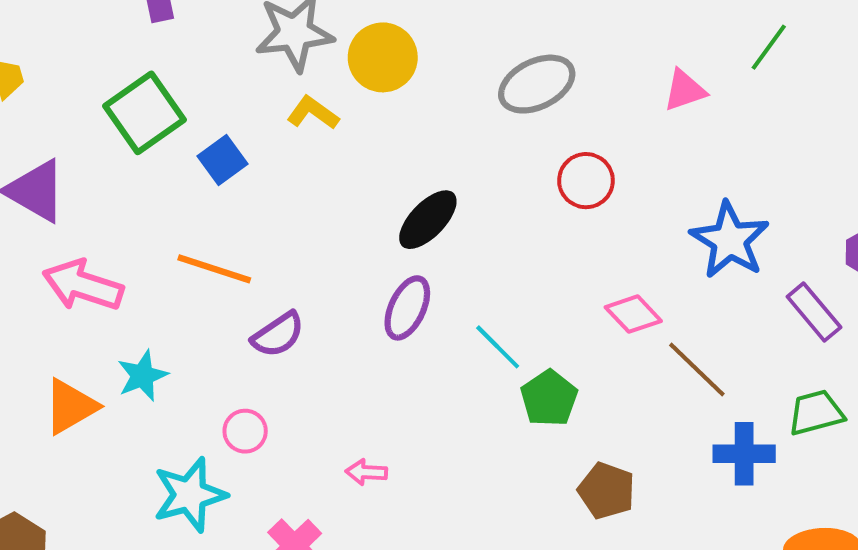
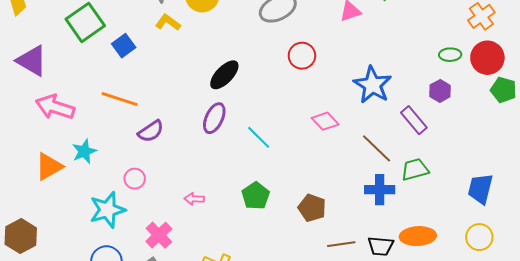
brown line: (697, 370) -> (377, 148), moved
green pentagon: (549, 398) -> (256, 196), moved

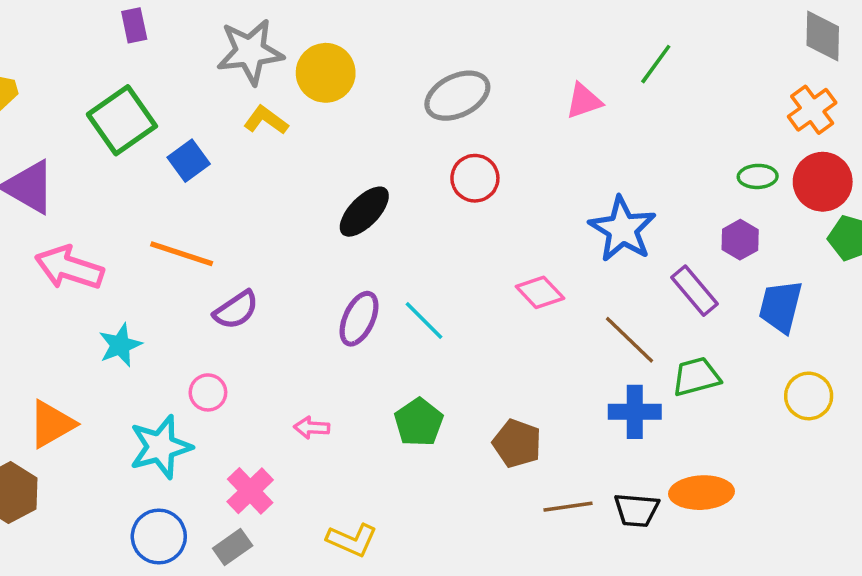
red circle: (302, 56) -> (475, 178), moved
purple ellipse: (214, 118) -> (359, 319), moved
orange triangle: (49, 167) -> (52, 424), moved
blue trapezoid: (480, 189) -> (781, 306), moved
yellow circle: (479, 237) -> (809, 396), moved

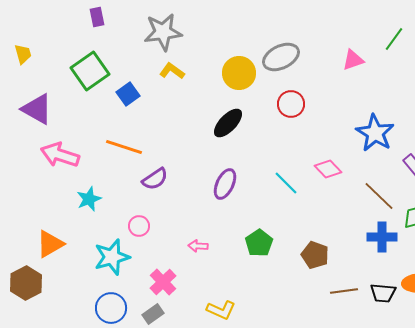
yellow circle: (326, 73) -> (239, 73), moved
cyan line: (424, 320) -> (286, 183), moved

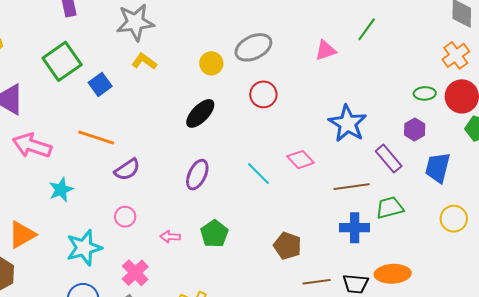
yellow circle: (239, 73) -> (211, 63), size x0.7
brown line: (379, 196) -> (352, 187), turned -52
pink circle: (139, 226) -> (125, 217), moved
green pentagon: (259, 243) -> (214, 234), moved

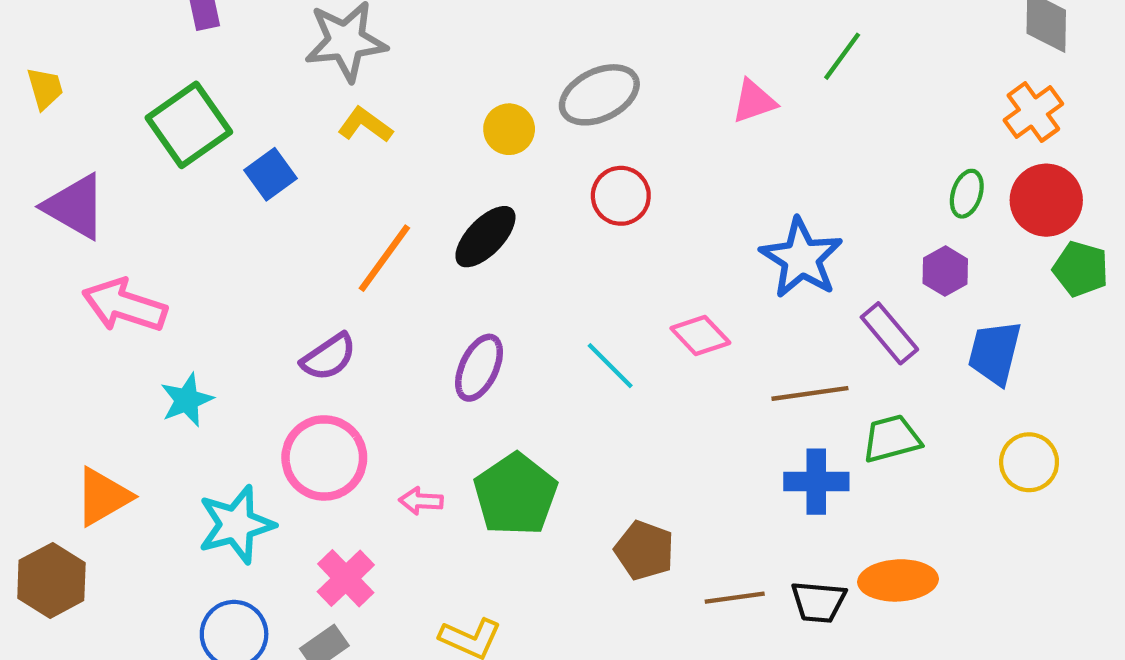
green ellipse: (425, 93) -> (967, 194), turned -70
orange line: (96, 138) -> (384, 258), moved, turned -72
pink circle: (125, 217) -> (324, 458), size x1.8
green pentagon: (214, 234) -> (516, 494), size x1.4
brown pentagon: (287, 246) -> (644, 550), moved

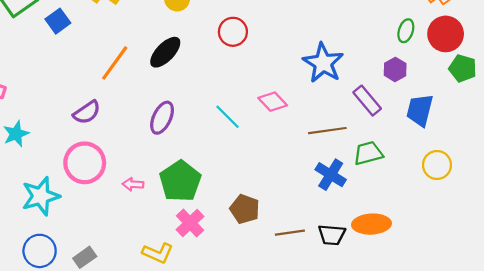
blue cross: (816, 482) -> (331, 175), turned 32
pink cross: (346, 578) -> (190, 223), moved

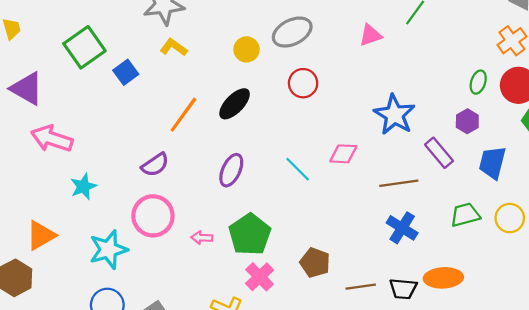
pink diamond: (273, 102) -> (343, 154), turned -44
green trapezoid: (368, 153) -> (465, 215), moved

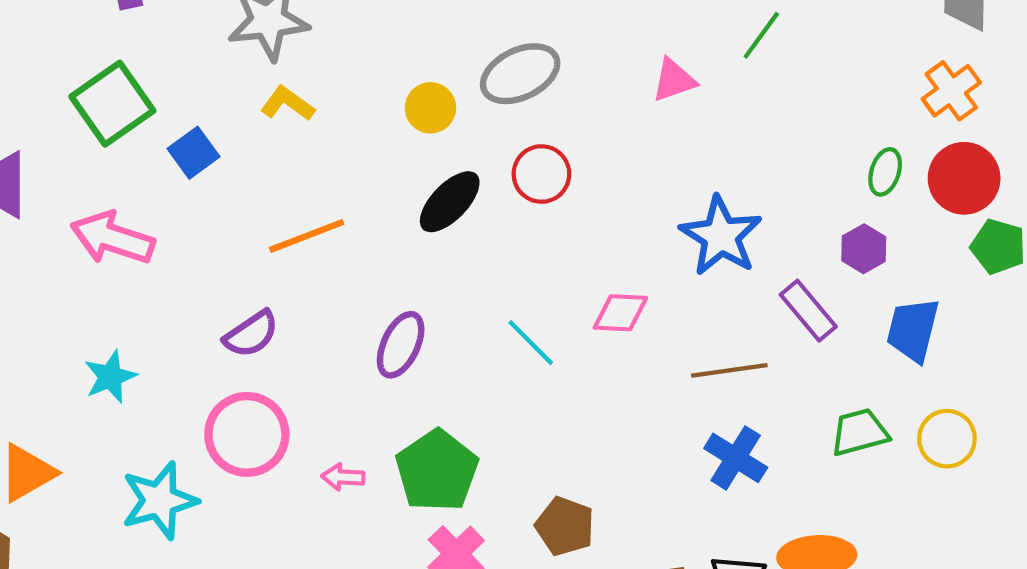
black ellipse: (235, 104) -> (450, 202), moved
orange line: (183, 115) -> (307, 236), turned 33
pink arrow: (52, 139) -> (112, 238), moved

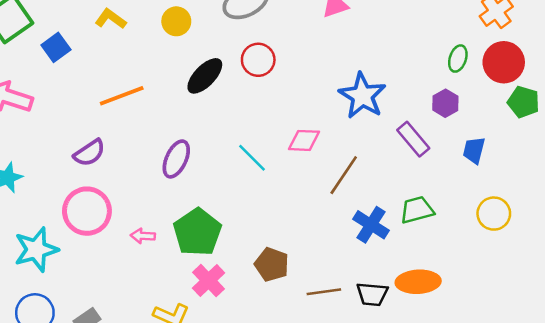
yellow circle: (430, 108) -> (176, 21), moved
blue trapezoid: (913, 330) -> (474, 150), size x0.7
brown line: (729, 370) -> (344, 175), moved, turned -48
green trapezoid: (859, 432) -> (417, 210), moved

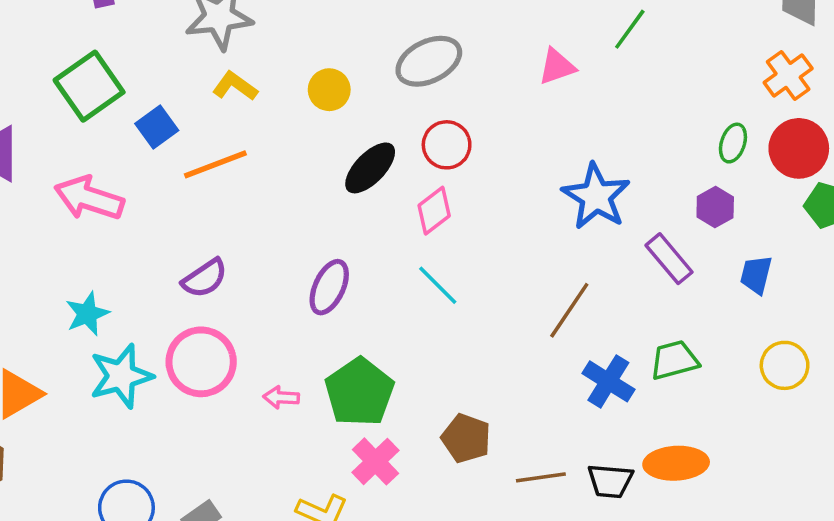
orange line: (122, 96) -> (215, 164), moved
pink diamond: (304, 140) -> (434, 211), moved, turned -40
cyan star: (36, 250) -> (121, 376), moved

